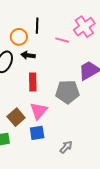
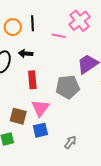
orange circle: (19, 37) -> (13, 27), moved
brown square: (16, 117) -> (18, 116), turned -30

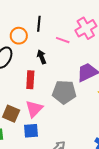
orange circle: (13, 27) -> (19, 36), moved
black arrow: (26, 54) -> (42, 57), moved, turned 56

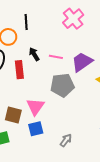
pink line: (63, 40) -> (56, 57), moved
red rectangle: (30, 80) -> (19, 70), moved

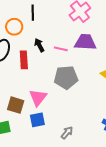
purple trapezoid: (82, 62) -> (85, 42), moved, turned 35

